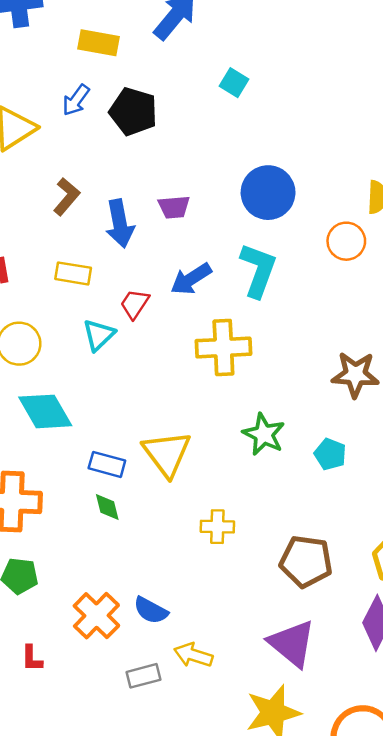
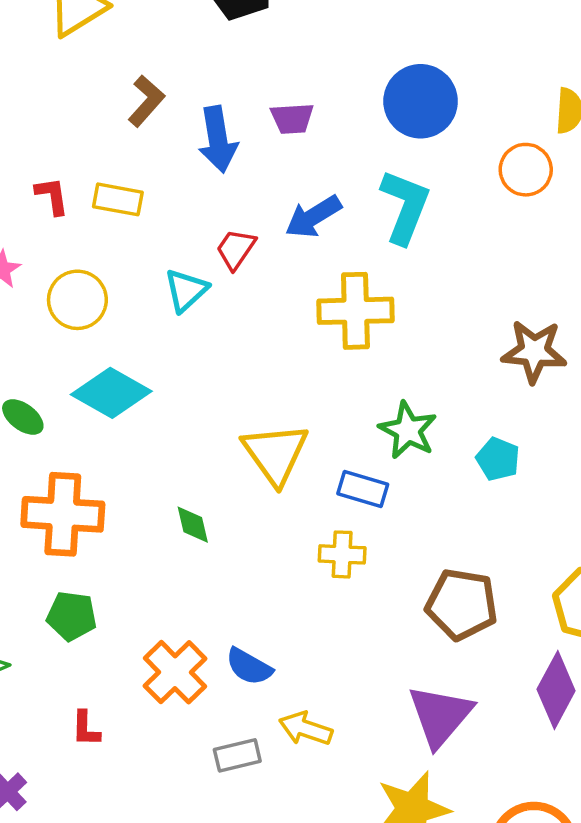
yellow rectangle: (73, 273) -> (118, 199), moved
cyan diamond: (45, 411) -> (111, 393), turned -32
blue rectangle: (107, 464) -> (363, 489), moved
purple triangle: (292, 643) -> (440, 716), turned 30

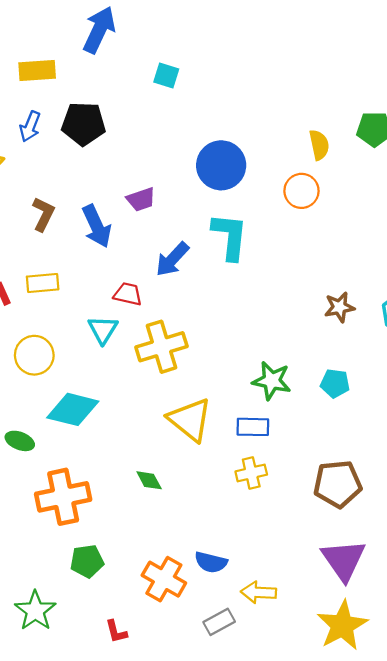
red trapezoid: (236, 249) -> (128, 294), turned 84
yellow cross: (355, 311) -> (161, 347), moved
brown star: (534, 351) -> (339, 307), size x0.7

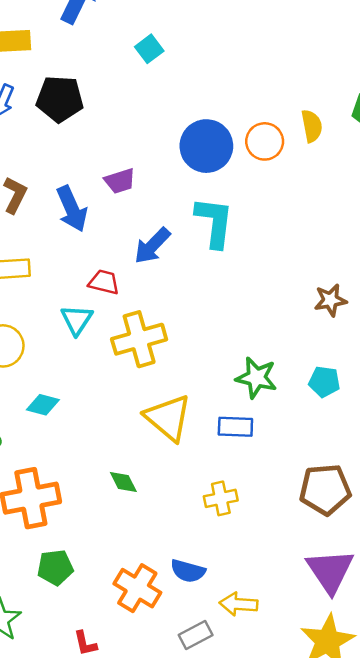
cyan square: (166, 76) -> (149, 49), turned 35
orange circle: (301, 191) -> (265, 141), moved
cyan diamond: (73, 409) -> (43, 405), size x0.6
yellow cross: (251, 473) -> (221, 498), moved

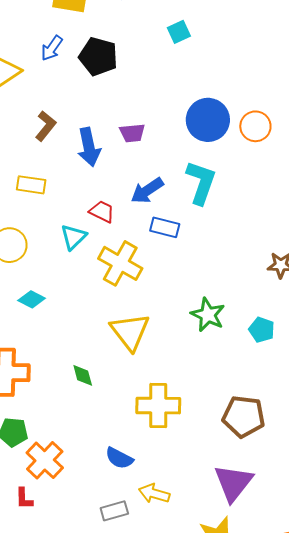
yellow cross: (139, 339) -> (120, 263), turned 33
blue rectangle: (235, 427) -> (165, 227), moved
yellow cross: (221, 498) -> (158, 406), size x1.6
orange cross: (137, 588) -> (45, 460), moved

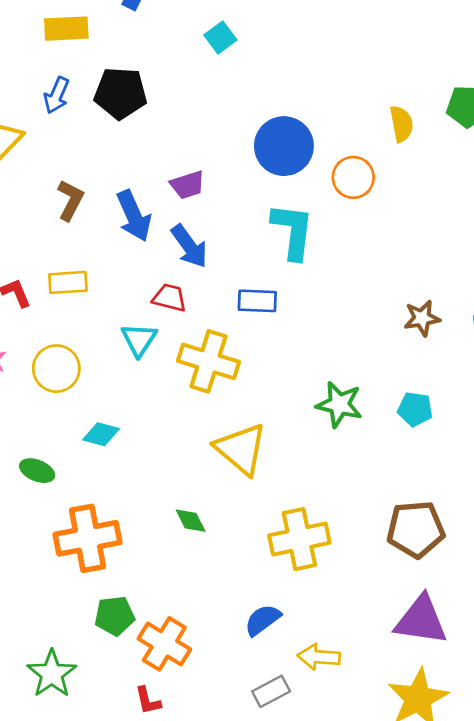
orange circle: (255, 126) -> (353, 177), moved
blue arrow: (147, 191) -> (189, 246), moved, turned -80
blue semicircle: (119, 458) -> (263, 620), turned 128
purple triangle: (233, 483) -> (421, 620), turned -48

